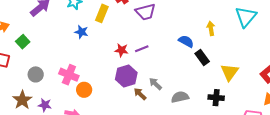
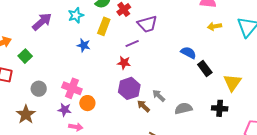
yellow arrow: (211, 28) -> (214, 26), moved, turned -88
purple line: (142, 49) -> (132, 44), moved
purple star: (45, 105) -> (65, 110), moved

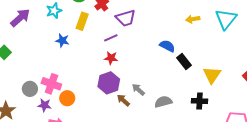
red star: (124, 63) -> (111, 58), moved
gray circle: (39, 89) -> (30, 89), moved

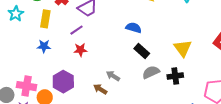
blue star: (62, 41) -> (44, 46), moved
black rectangle: (184, 61) -> (142, 51), moved
purple hexagon: (109, 83) -> (63, 82), moved
gray semicircle: (163, 102) -> (151, 72), moved

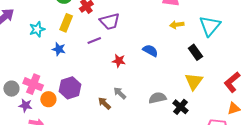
cyan star: (16, 14) -> (37, 29), moved
red star: (80, 50) -> (119, 61), moved
black rectangle: (142, 51) -> (195, 52), moved
black cross: (175, 76) -> (181, 107), turned 35

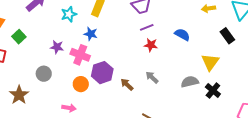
purple line: (94, 41) -> (147, 27), moved
yellow triangle: (194, 81) -> (210, 62), moved
pink cross: (33, 84) -> (80, 55), moved
brown arrow: (104, 103) -> (127, 84), moved
purple star: (25, 105) -> (57, 47), moved

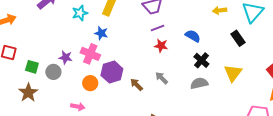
green square: (19, 37) -> (32, 67), moved, turned -32
purple star: (57, 47) -> (66, 57), moved
yellow triangle: (210, 62) -> (233, 73), moved
black cross: (213, 91) -> (201, 60), moved

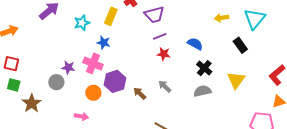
green square: (32, 67) -> (14, 85), moved

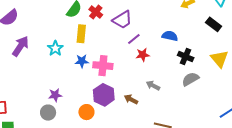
pink cross: (93, 63) -> (103, 66), moved

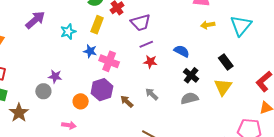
black rectangle: (214, 24) -> (226, 62), moved

